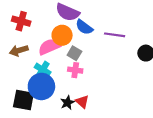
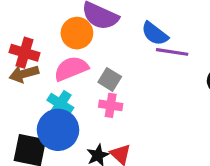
red cross: (21, 21) -> (24, 53), moved
blue semicircle: (84, 27) -> (155, 34), moved
orange circle: (62, 35) -> (77, 33), moved

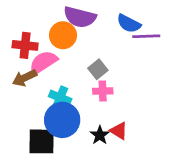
red cross: (24, 53) -> (25, 45), moved
pink semicircle: (71, 69) -> (43, 62), moved
gray square: (110, 79) -> (98, 69), turned 30

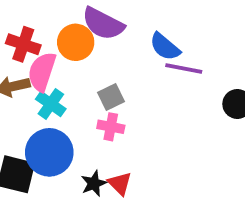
pink semicircle: (43, 62) -> (42, 72), turned -52
cyan cross: (60, 98) -> (51, 104), moved

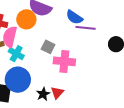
gray square: (111, 97) -> (48, 47), turned -32
pink cross: (111, 127) -> (64, 61), moved, size x1.5
red triangle: (120, 183) -> (57, 93), turned 32

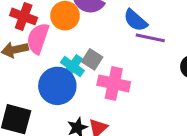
cyan cross: (16, 54) -> (72, 67), moved
blue circle: (18, 80) -> (57, 86), moved

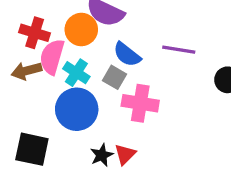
blue semicircle: (135, 20) -> (127, 54), moved
cyan cross: (72, 67) -> (76, 73), moved

